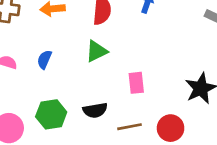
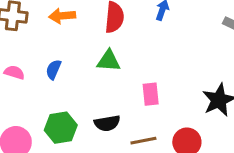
green triangle: (96, 51) -> (109, 61), turned 30

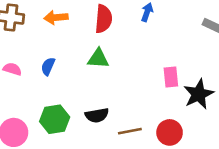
pink rectangle: (151, 94) -> (171, 77), moved

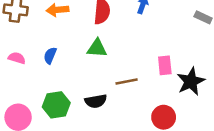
brown line: (130, 131) -> (127, 81), moved

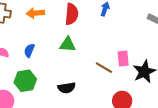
brown line: (127, 81) -> (104, 68), moved, turned 42
green hexagon: (56, 105) -> (25, 81), moved

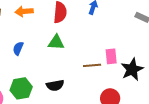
brown line: (104, 68) -> (92, 65), turned -36
green hexagon: (25, 81) -> (21, 88), moved

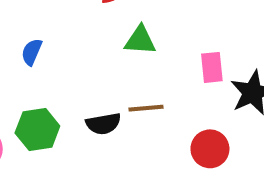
green triangle: (56, 42) -> (140, 40), moved
brown line: (92, 65) -> (146, 108), moved

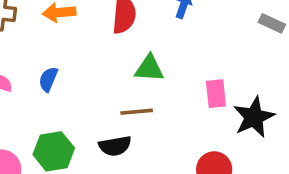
brown line: (146, 108) -> (137, 112), moved

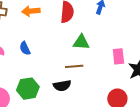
blue semicircle: (48, 79) -> (25, 48), turned -48

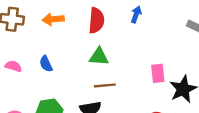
green triangle: (81, 42) -> (99, 57), moved

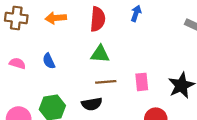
pink rectangle: (158, 73) -> (142, 82), moved

